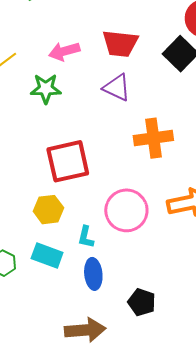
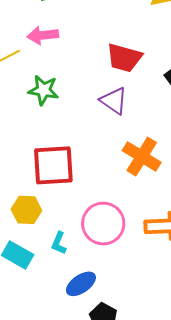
pink arrow: (64, 51) -> (43, 35), moved
orange cross: (153, 138) -> (142, 157), turned 30
blue ellipse: (93, 274) -> (81, 284), moved, turned 52

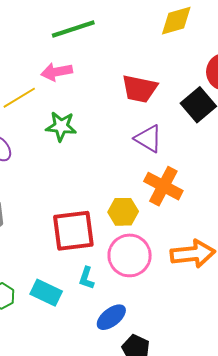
purple triangle: (114, 101) -> (148, 139), moved
red square: (53, 165) -> (73, 231), moved
yellow hexagon: (26, 210) -> (123, 212), moved

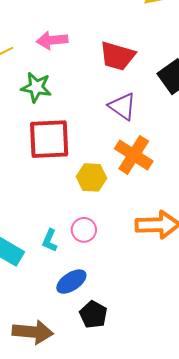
pink arrow: (57, 72) -> (52, 40), moved
red square: (73, 231) -> (49, 139), moved
pink circle: (130, 255) -> (84, 230), moved, size x0.6

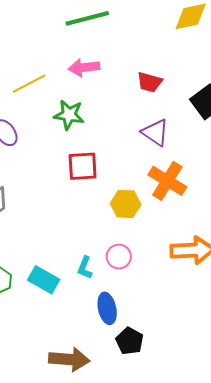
red trapezoid: (117, 56) -> (150, 82), size x0.7
red square: (49, 139) -> (83, 166), size x0.7
blue ellipse: (71, 282) -> (107, 308), turned -68

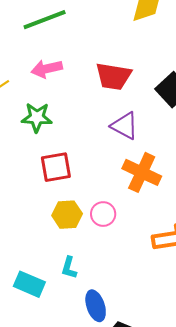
red trapezoid: (150, 82) -> (113, 76), size x1.4
yellow hexagon: (126, 204) -> (67, 215), moved
pink circle: (119, 257) -> (103, 214), moved

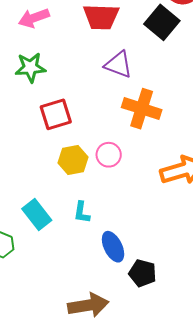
cyan rectangle: (29, 284) -> (37, 214), moved, turned 36

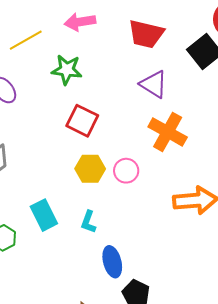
red square: (56, 114) -> (82, 121), turned 32

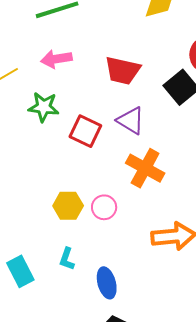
red square: (82, 121) -> (85, 131), moved
cyan rectangle: (44, 215) -> (20, 271), moved
blue ellipse: (112, 262) -> (107, 283), moved

